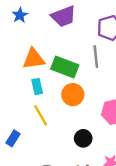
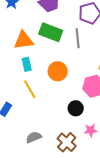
green rectangle: (65, 67) -> (51, 32), moved
black circle: (83, 138) -> (76, 108), moved

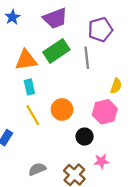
green rectangle: (51, 32) -> (56, 51), turned -55
orange circle: (58, 71) -> (62, 109), moved

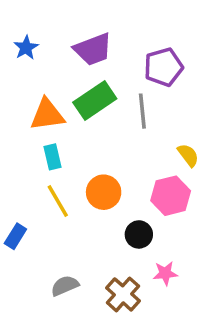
yellow semicircle: (116, 86) -> (188, 155), turned -56

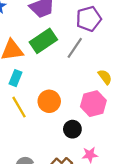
gray line: (142, 111) -> (75, 48), turned 40
cyan rectangle: (52, 157) -> (15, 78), turned 35

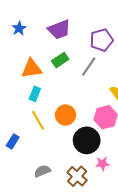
green rectangle: (43, 41) -> (60, 60), size x0.7
black circle: (72, 129) -> (87, 140), size x1.6

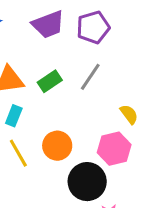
purple pentagon: (101, 40) -> (93, 27), moved
green rectangle: (60, 60) -> (50, 81), moved

